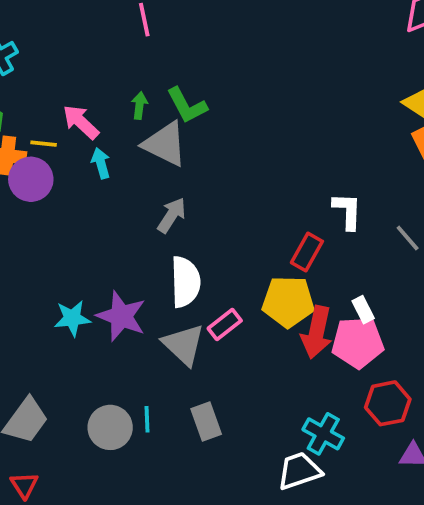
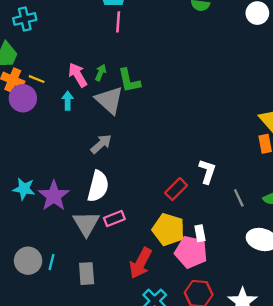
pink arrow: (81, 122) -> (78, 75), moved
yellow pentagon: (288, 302) -> (168, 229), moved
red arrow: (317, 332) -> (141, 263), moved

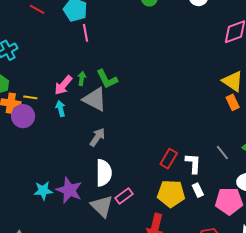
pink arrow: (78, 75) -> (63, 85), turned -95
white L-shape: (207, 171) -> (193, 163), moved
pink pentagon: (191, 252) -> (229, 201), moved

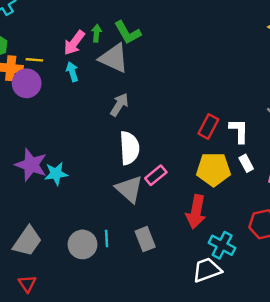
purple star: (69, 190) -> (31, 165), moved

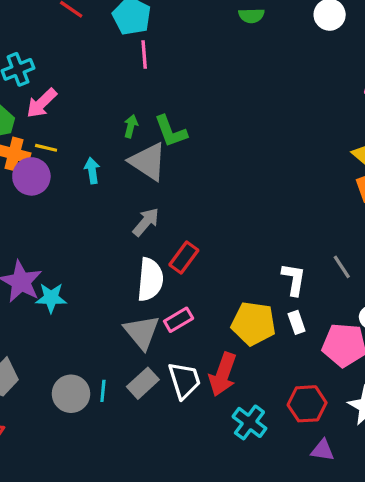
pink arrow: (74, 43) -> (42, 103), moved
red rectangle: (208, 127) -> (184, 258), moved
gray rectangle: (145, 239) -> (143, 383), moved, turned 60
white trapezoid: (207, 270) -> (184, 380), moved, turned 84

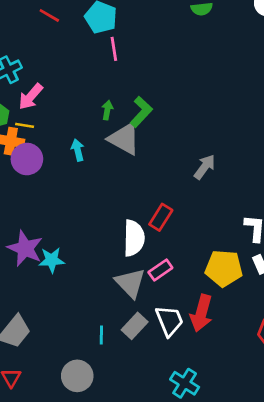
green L-shape: (171, 131) -> (141, 112), turned -112
yellow line: (46, 148) -> (25, 125), moved
gray arrow: (146, 222) -> (205, 167), moved
gray circle: (71, 394) -> (77, 376), moved
cyan cross: (249, 422) -> (185, 383), moved

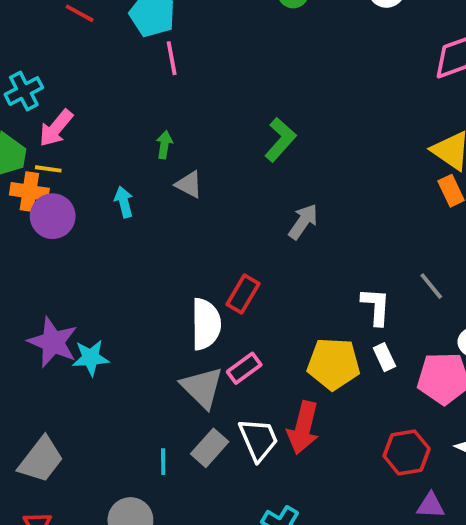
green L-shape: (141, 112) -> (280, 140), moved
gray triangle: (124, 139) -> (189, 184), size x0.6

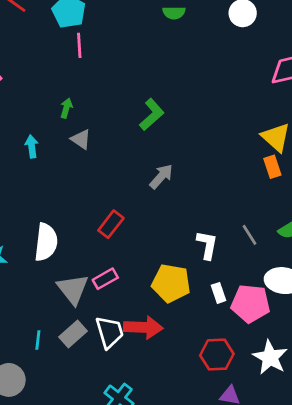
white semicircle: (206, 324) -> (46, 242), moved
white rectangle: (384, 357) -> (219, 293), moved
red arrow: (303, 428) -> (143, 327), turned -108

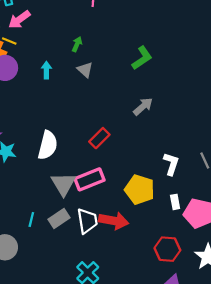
pink rectangle: (105, 279) -> (89, 179), size x1.5

